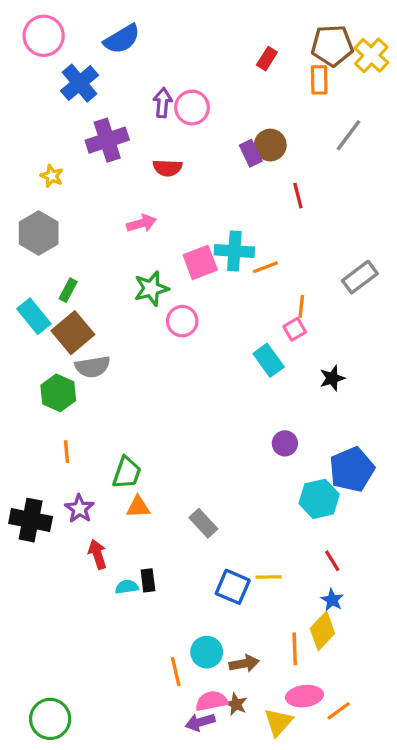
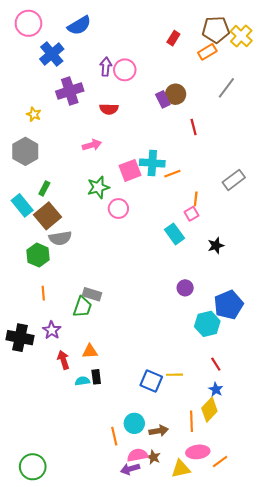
orange rectangle: (319, 80) -> (207, 52), turned 60
orange triangle: (138, 507) -> (90, 351), moved
gray rectangle: (203, 523) -> (92, 294), moved, turned -30
yellow triangle: (278, 722) -> (181, 469), turned 36

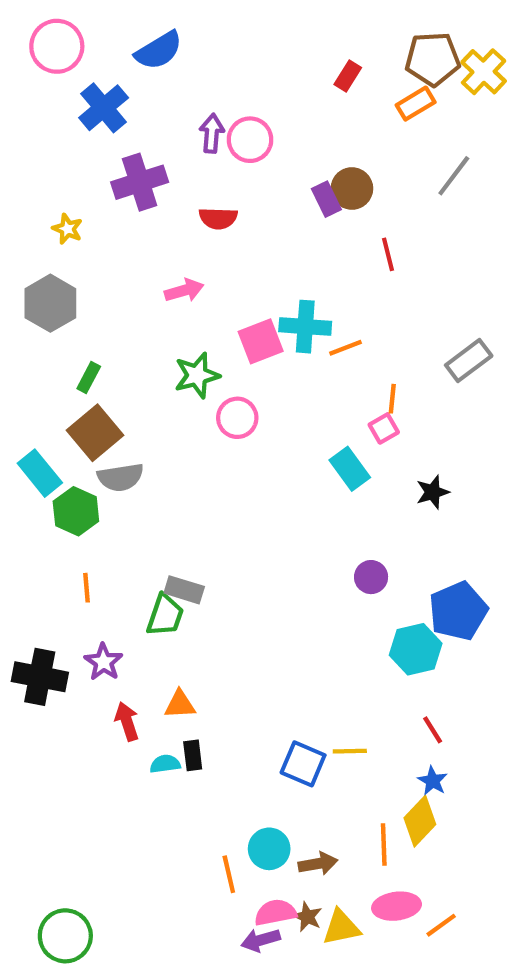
cyan rectangle: (22, 205) -> (40, 473), moved
yellow triangle: (181, 469) -> (341, 927), moved

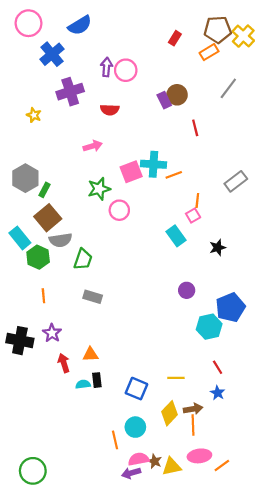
gray hexagon: (50, 303) -> (25, 178), moved
green trapezoid: (165, 615) -> (83, 259), moved
blue square: (303, 764) -> (136, 389), moved
yellow diamond: (420, 821) -> (170, 413), moved
brown arrow: (318, 864) -> (193, 409), moved

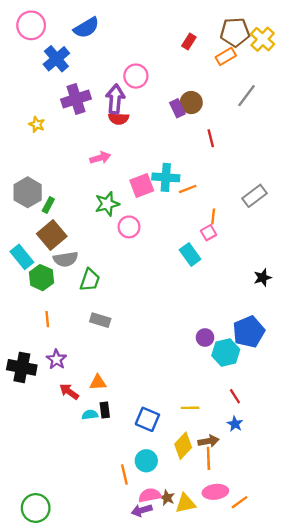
purple arrow: (106, 67) -> (115, 99), moved, size x1.4
black star: (218, 248) -> (263, 278), moved
purple circle: (187, 290) -> (205, 338), moved
red arrow: (64, 363) -> (69, 392), turned -36

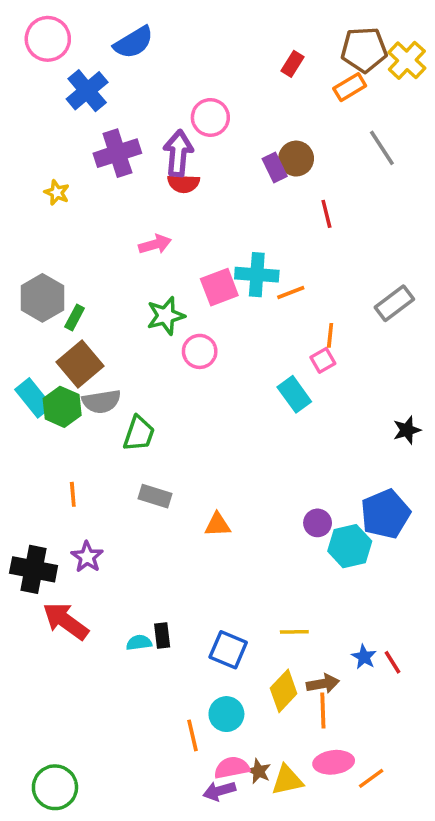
gray line: (246, 96) -> (382, 148), turned -70
green hexagon: (41, 278) -> (62, 407), moved
orange triangle: (98, 382) -> (218, 525), moved
red arrow: (69, 392) -> (66, 621), moved, size x1.5
red line: (235, 396) -> (393, 662), moved

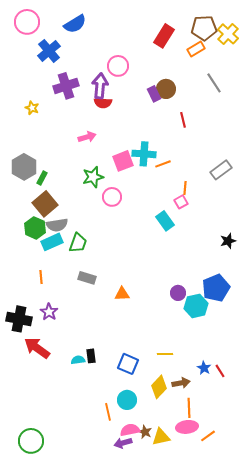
red rectangle: (293, 64) -> (164, 36), size x1.6
cyan rectangle: (34, 398) -> (52, 242), moved, turned -75
orange line: (323, 710) -> (189, 408), moved

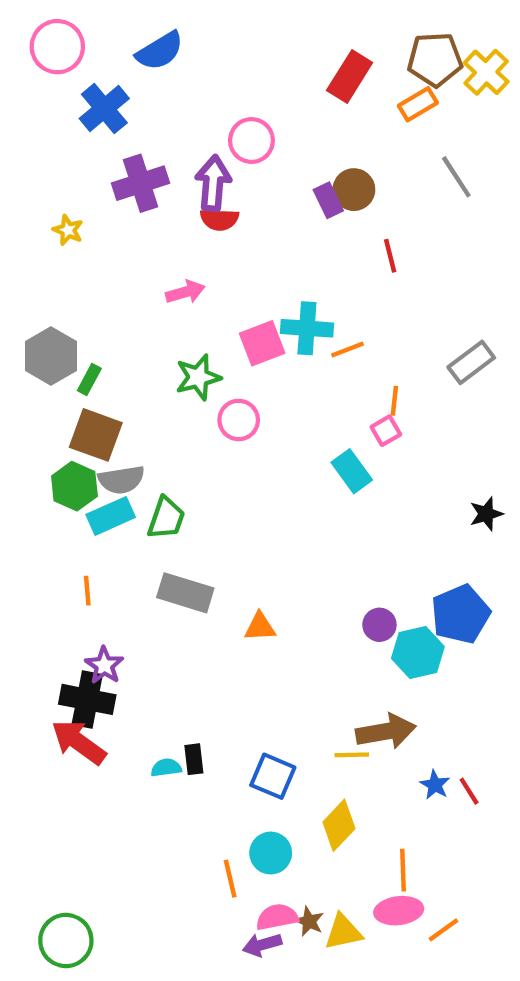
brown square: (45, 204) -> (96, 435), turned -30
gray rectangle: (87, 278) -> (185, 593), size x1.4
black cross: (19, 319) -> (87, 699), moved
brown arrow: (181, 383) -> (386, 731), moved, size x1.5

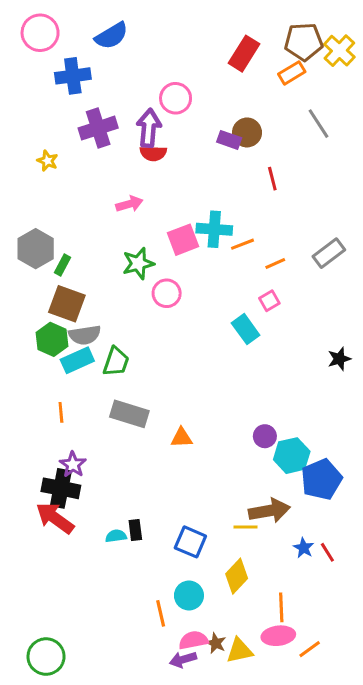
blue cross: (104, 109) -> (73, 76), turned 32
purple rectangle: (328, 200) -> (229, 140), turned -45
orange line: (394, 401) -> (275, 264), moved, turned 60
blue pentagon: (461, 614) -> (321, 479), moved

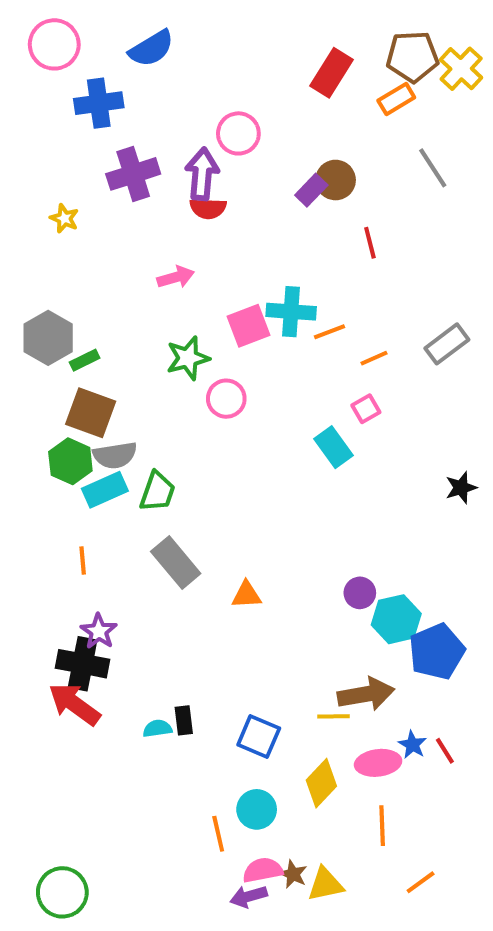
purple rectangle: (229, 140) -> (311, 190), turned -65
green rectangle: (62, 265) -> (85, 360), turned 36
gray rectangle: (129, 414) -> (176, 563), turned 33
pink ellipse: (278, 636) -> (378, 763), moved

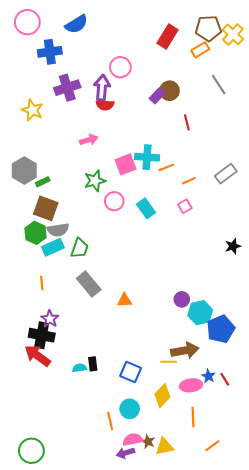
yellow star: (64, 218) -> (32, 110), size x1.5
cyan rectangle: (334, 447) -> (146, 208), moved

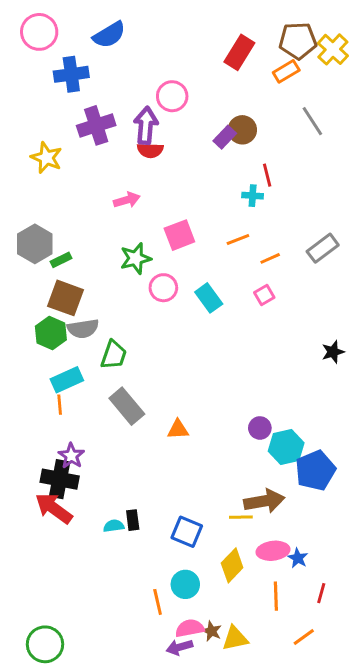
cyan cross: (147, 157) -> (253, 196), moved, size x0.6
cyan rectangle: (53, 247) -> (67, 380), moved
blue star: (208, 376) -> (298, 558), moved
red line: (225, 379) -> (321, 593), moved, turned 48

